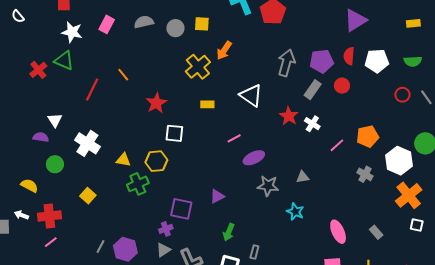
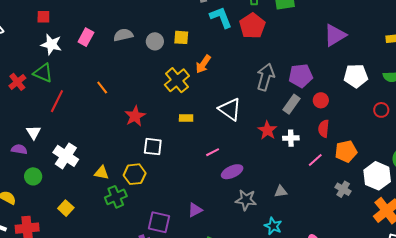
red semicircle: (349, 56) -> (324, 129), moved
red line: (92, 90) -> (57, 101), moved
white cross: (312, 124) -> (291, 138), turned -35

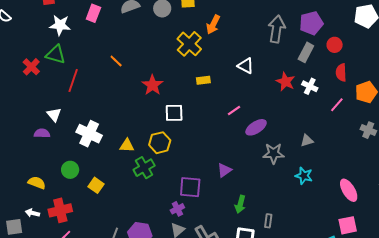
white triangle: (230, 109) -> (246, 66), size x0.7
white cross: (291, 138) -> (310, 86), turned 35
green circle: (33, 176) -> (70, 170), moved

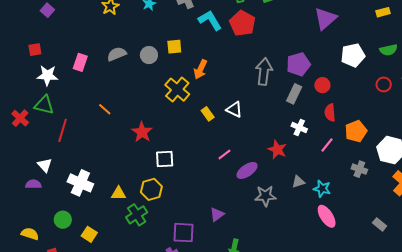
yellow rectangle: (203, 80) -> (208, 114), moved, turned 64
red star: (286, 82) -> (277, 150), moved
cyan star: (304, 176) -> (322, 189), moved
pink ellipse: (349, 190) -> (327, 216), moved

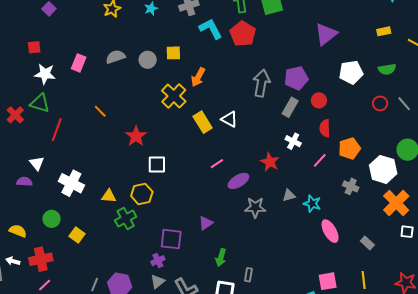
yellow rectangle: (208, 114) -> (203, 122), size x1.5
pink ellipse: (327, 216) -> (330, 231), moved

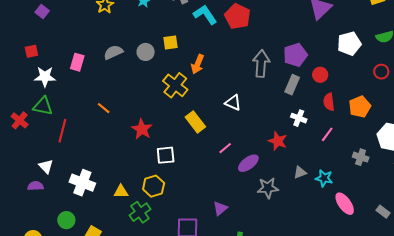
yellow rectangle: (203, 122) -> (195, 122), moved
orange pentagon: (349, 148) -> (360, 107), moved

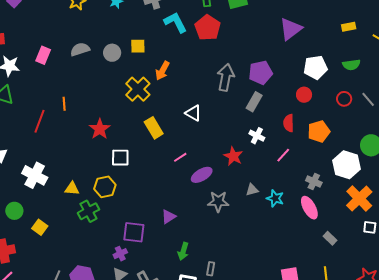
red circle: (320, 75) -> (304, 95), moved
orange line: (104, 108) -> (64, 104), turned 40
red line: (62, 131) -> (40, 121), moved
pink ellipse: (345, 204) -> (309, 208), moved

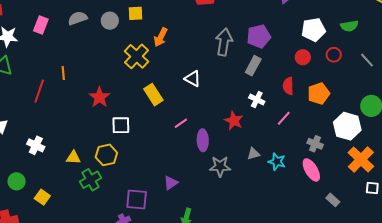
red circle: (344, 99) -> (334, 55), moved
white cross: (35, 175) -> (36, 145), size x0.7
purple ellipse: (202, 175) -> (203, 140), turned -60

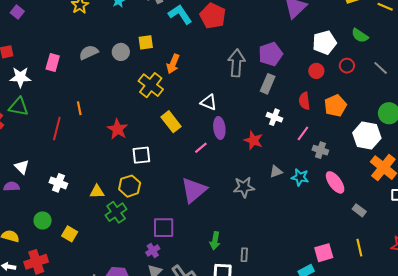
green semicircle: (349, 26) -> (360, 36), turned 48
purple ellipse: (203, 140) -> (219, 128), moved
gray cross: (315, 144) -> (320, 150), moved
purple triangle: (171, 183) -> (194, 190), moved, size x1.8

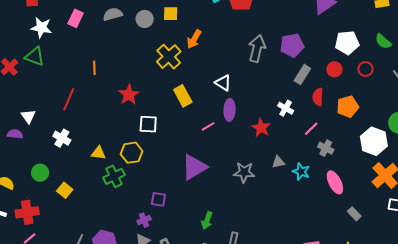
gray rectangle: (268, 84) -> (302, 75), moved
red line: (57, 129) -> (69, 99), moved
purple square: (164, 228) -> (158, 199), size x0.7

